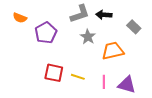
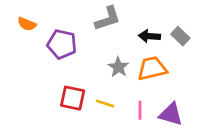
black arrow: (104, 15) -> (149, 36), moved
purple pentagon: (46, 33) -> (62, 44), turned -30
gray star: (88, 37) -> (118, 67), moved

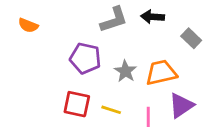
black arrow: (149, 36) -> (153, 17), moved
purple pentagon: (62, 44) -> (85, 58), moved
purple triangle: (171, 114) -> (181, 105), moved, turned -50

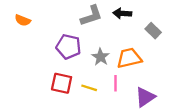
purple triangle: (181, 105) -> (145, 97), moved
pink line: (148, 117) -> (115, 83), moved

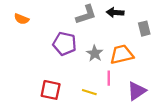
gray rectangle: (153, 31) -> (144, 29), turned 32
red square: (62, 83) -> (51, 90), moved
yellow line: (89, 88) -> (89, 92), moved

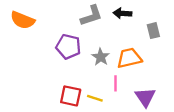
orange semicircle: (22, 19) -> (22, 20), size x1.5
red square: (51, 90) -> (71, 96), moved
purple triangle: (137, 91) -> (145, 97), turned -30

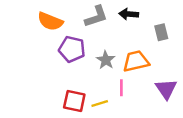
orange semicircle: (22, 20) -> (50, 21), moved
purple triangle: (145, 97) -> (166, 89), moved
yellow line: (95, 98) -> (100, 103), turned -35

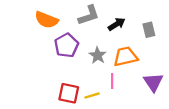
black arrow: (129, 14) -> (117, 24), moved, turned 144
purple pentagon: (72, 49) -> (66, 45), turned 30

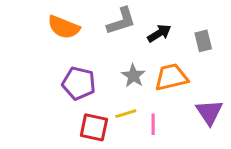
purple pentagon: (66, 45) -> (79, 83), moved, turned -30
pink line: (112, 81) -> (153, 124), moved
yellow line: (92, 95) -> (126, 114), moved

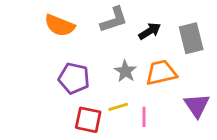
gray rectangle: (203, 41) -> (191, 38), size x1.5

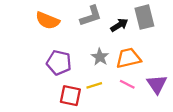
gray rectangle: (191, 38) -> (144, 17), moved
pink line: (144, 117) -> (127, 84), moved, turned -63

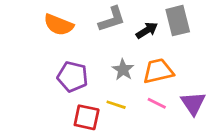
yellow line: (94, 85) -> (116, 105), turned 35

